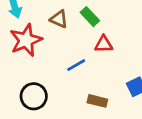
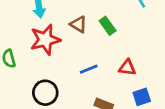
red triangle: (104, 44) -> (127, 68), moved

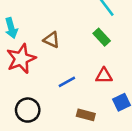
green rectangle: (108, 26) -> (102, 37), moved

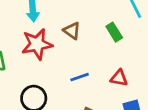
green rectangle: (102, 37) -> (114, 32), moved

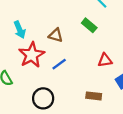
blue line: (80, 77) -> (59, 64), moved

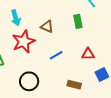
green rectangle: (89, 25) -> (78, 21), turned 32
blue line: (59, 64) -> (56, 55), moved

